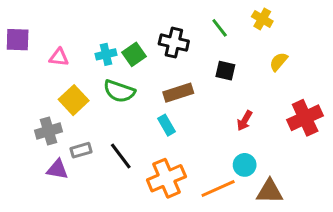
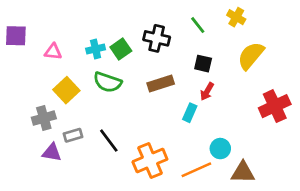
yellow semicircle: (279, 62) -> (251, 56), size x1.6
red arrow: (245, 121) -> (207, 91), moved
cyan rectangle: (166, 125) -> (190, 113), moved, turned 54

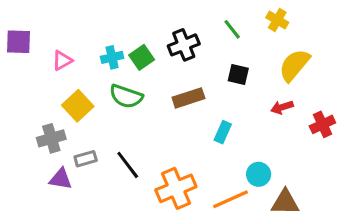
black cross: (157, 38) -> (184, 45), turned -35
pink triangle: (53, 52) -> (62, 61), turned -36
red arrow: (207, 91) -> (282, 107), moved, turned 42
red cross: (275, 106) -> (322, 124), size x0.7

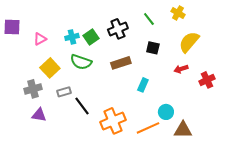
gray rectangle: (86, 159) -> (64, 92), moved

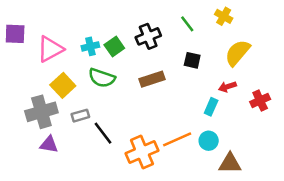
pink triangle: (40, 39) -> (50, 49), size x1.6
cyan rectangle: (143, 85) -> (211, 107), moved
gray cross: (33, 89) -> (41, 112), size x1.4
orange line: (148, 128) -> (177, 139), moved

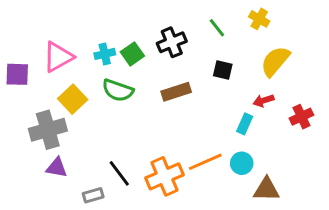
purple square: (15, 34) -> (17, 74), moved
gray rectangle: (80, 116) -> (93, 195), moved
black line: (103, 133) -> (119, 173), moved

